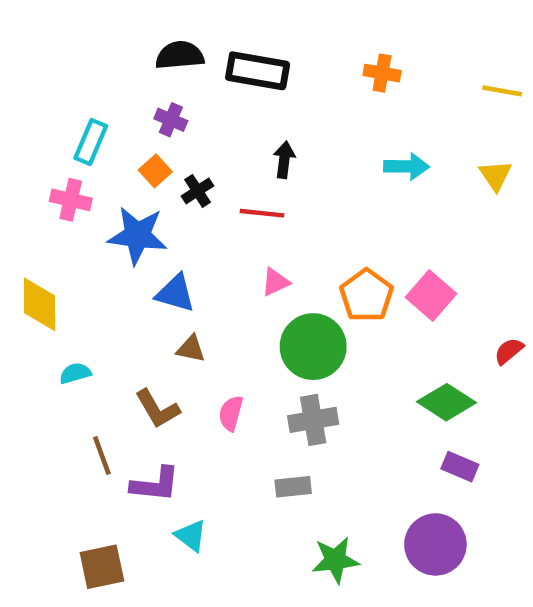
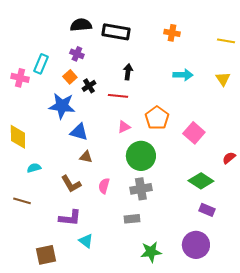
pink cross: (71, 200) -> (20, 78), moved
orange pentagon: (366, 295) -> (157, 118), moved
brown line: (102, 456) -> (22, 201), moved, turned -54

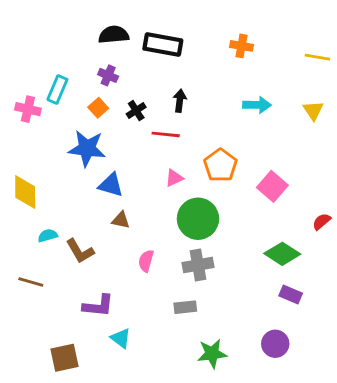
black cross: (89, 86) -> (136, 111), moved
brown L-shape: (71, 184) -> (80, 251), moved
purple circle: (196, 245) -> (275, 344), size x0.7

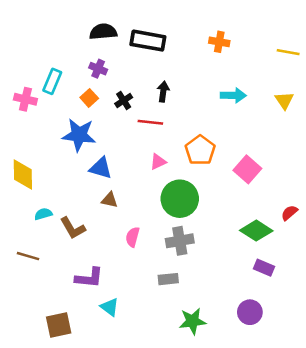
red semicircle: (322, 222) -> (289, 213), moved

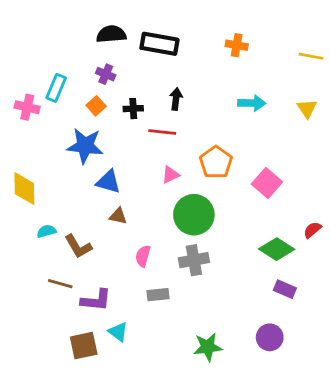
black cross: (124, 101) -> (133, 109), turned 30
brown line: (28, 256) -> (60, 284), moved
gray rectangle: (168, 279) -> (158, 295), moved
brown square: (59, 325) -> (84, 346), moved

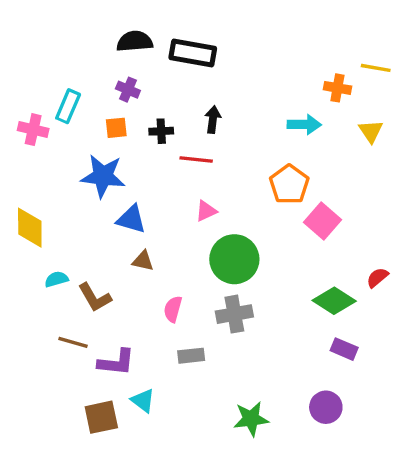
orange cross: (237, 45) -> (337, 88), moved
orange square: (96, 106) -> (116, 128), turned 36
orange pentagon: (216, 162) -> (289, 184), moved

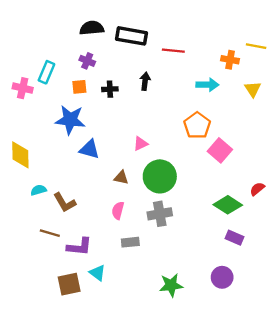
red line: (196, 159) -> (173, 51), moved
brown triangle: (143, 261) -> (121, 178), moved

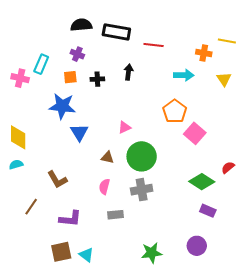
blue triangle: (90, 149) -> (79, 132), turned 42
cyan semicircle: (39, 190) -> (16, 164), moved
brown line: (50, 233) -> (31, 207), moved, turned -72
cyan triangle: (97, 273) -> (86, 255), moved

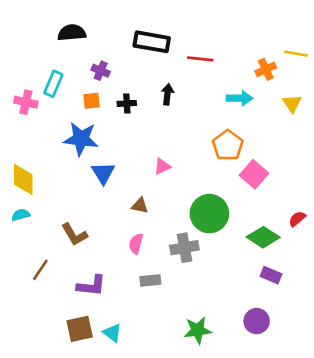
black semicircle: (81, 25) -> (72, 33), moved
orange cross: (204, 53) -> (266, 69), turned -35
green circle: (142, 156) -> (209, 214), moved

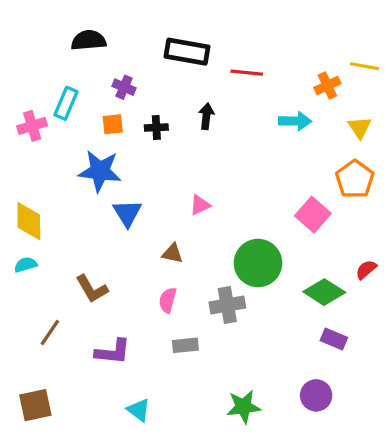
pink cross: (26, 102) -> (32, 126), turned -30
orange pentagon: (228, 145) -> (355, 179), moved
brown square: (80, 329) -> (35, 405), moved

